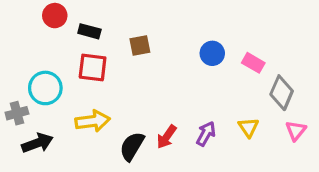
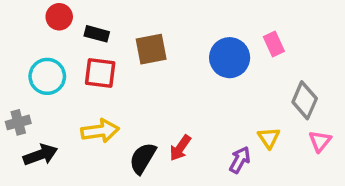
brown square: (140, 45) -> (151, 49), size x1.4
blue circle: (212, 53) -> (230, 58), size x1.5
pink rectangle: (253, 63) -> (274, 44), moved, turned 35
cyan circle: (45, 88) -> (47, 76), moved
purple arrow: (206, 134) -> (240, 160), moved

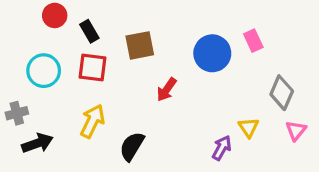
black rectangle: (97, 34) -> (89, 31), turned 45
yellow arrow: (100, 131) -> (93, 121), turned -56
red arrow: (180, 148) -> (167, 90), moved

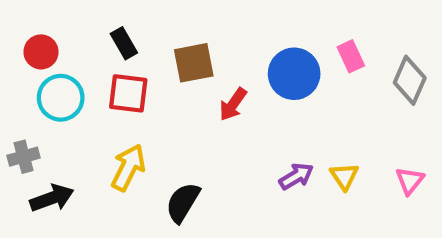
red circle: (55, 15) -> (41, 52), moved
red arrow: (167, 90) -> (233, 104), moved
gray diamond: (282, 93) -> (410, 80), moved
purple arrow: (222, 148) -> (296, 176), moved, turned 30

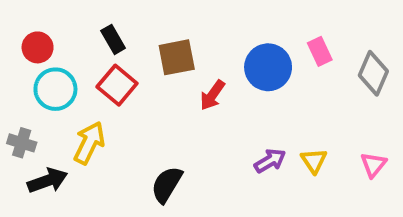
red square: (128, 93) -> (117, 85), turned 33
gray cross: (24, 157) -> (22, 143), turned 32
yellow arrow: (128, 168) -> (89, 143), moved

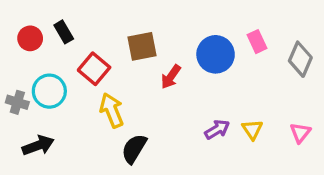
black rectangle: (113, 39) -> (64, 32), moved
cyan circle: (55, 89) -> (49, 91), moved
gray cross: (22, 143) -> (17, 102), moved
yellow arrow: (89, 143) -> (112, 110), moved, turned -48

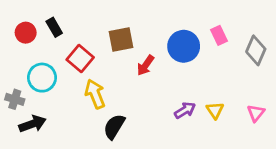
gray cross: (17, 102) -> (15, 99), moved

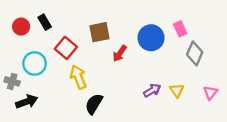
gray diamond: (256, 50) -> (195, 53), moved

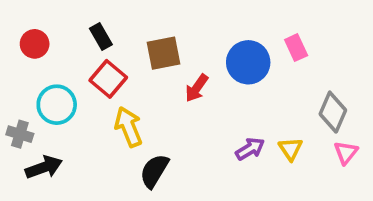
black rectangle: (45, 22) -> (101, 37), moved
gray diamond: (195, 53) -> (333, 112), moved

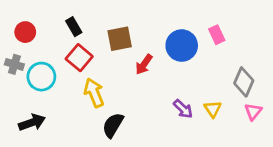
gray cross: (20, 134) -> (14, 64), moved
purple arrow: (250, 149) -> (183, 109), turned 75

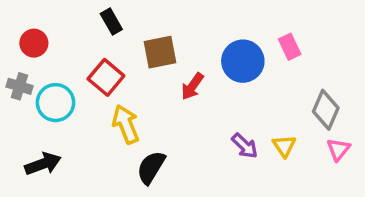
black rectangle: (74, 27) -> (111, 22), moved

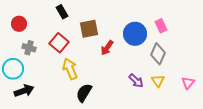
gray cross: (19, 86) -> (29, 48), moved
cyan circle: (55, 103) -> (13, 69), moved
gray diamond: (326, 110) -> (158, 54), moved

